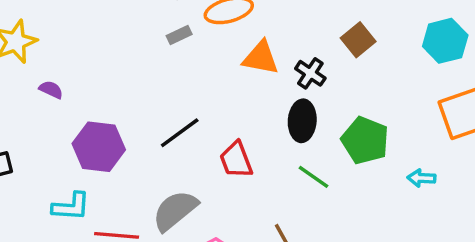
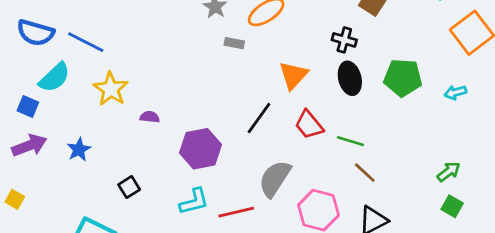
gray rectangle: (179, 35) -> (234, 43), turned 54
orange triangle: (261, 58) -> (293, 75), moved, turned -40
green line: (313, 177) -> (350, 141), moved

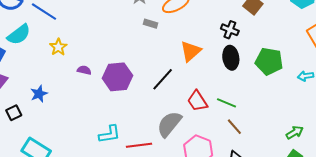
yellow star: (111, 89) -> (58, 47), size x0.7
red trapezoid: (309, 125) -> (197, 101), moved
purple hexagon: (200, 149) -> (117, 77), moved
blue star: (79, 150) -> (39, 94), moved
black square: (129, 187) -> (14, 113), moved

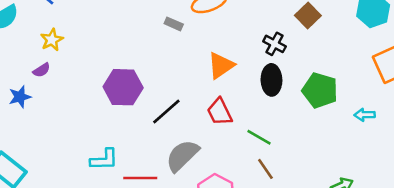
purple semicircle: (84, 70) -> (42, 70), moved, turned 128
black line: (163, 79) -> (166, 111), moved
red trapezoid: (197, 101) -> (220, 112), moved

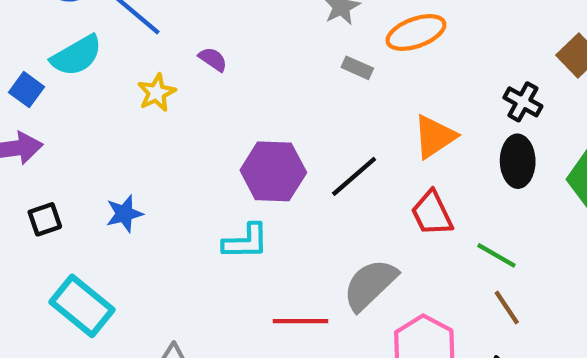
purple semicircle: (42, 70) -> (213, 59), moved, turned -114
blue star: (20, 97) -> (124, 214), moved
black line: (166, 111) -> (354, 176), moved
cyan L-shape: (104, 160) -> (246, 242), moved

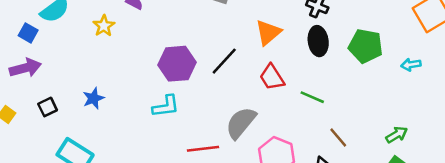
brown line: (507, 308) -> (338, 138), moved

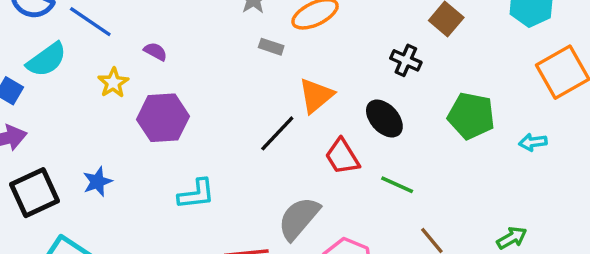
orange triangle: (268, 33) -> (316, 96), moved
black ellipse: (318, 41) -> (384, 119), moved, turned -36
purple hexagon: (177, 64) -> (163, 118), moved
black square: (48, 107) -> (35, 193), size x1.8

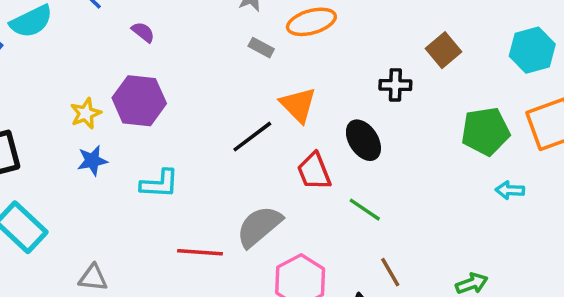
black cross: (406, 60) -> (395, 85), turned -32
yellow star: (113, 83) -> (86, 113), moved
orange triangle: (316, 96) -> (298, 105), turned -45
green pentagon: (471, 116) -> (485, 131), moved, turned -30
blue star: (97, 182) -> (92, 161), moved

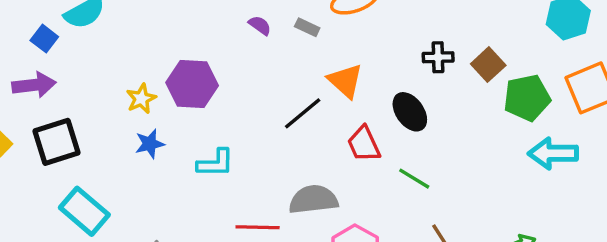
purple semicircle: (143, 32) -> (260, 25), moved
brown square: (444, 50) -> (488, 65), moved
cyan arrow: (510, 190) -> (553, 153), size x1.8
gray semicircle: (259, 226) -> (313, 200), turned 36

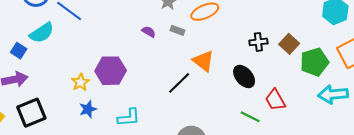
red trapezoid: (364, 144) -> (275, 100), moved

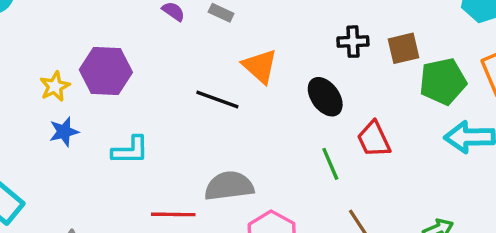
brown square: (289, 44) -> (404, 48), turned 30
black line: (179, 83) -> (217, 99), turned 60
green line: (250, 117) -> (330, 164), turned 36

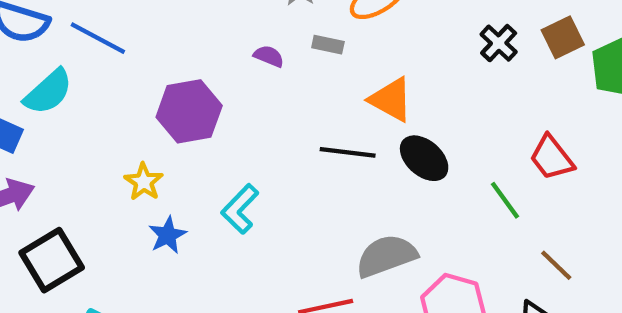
black cross: (353, 42) -> (499, 43), turned -32
purple hexagon: (106, 71) -> (189, 111), moved
black ellipse: (325, 97) -> (424, 158), moved
cyan L-shape: (130, 150) -> (240, 209), moved, turned 147

